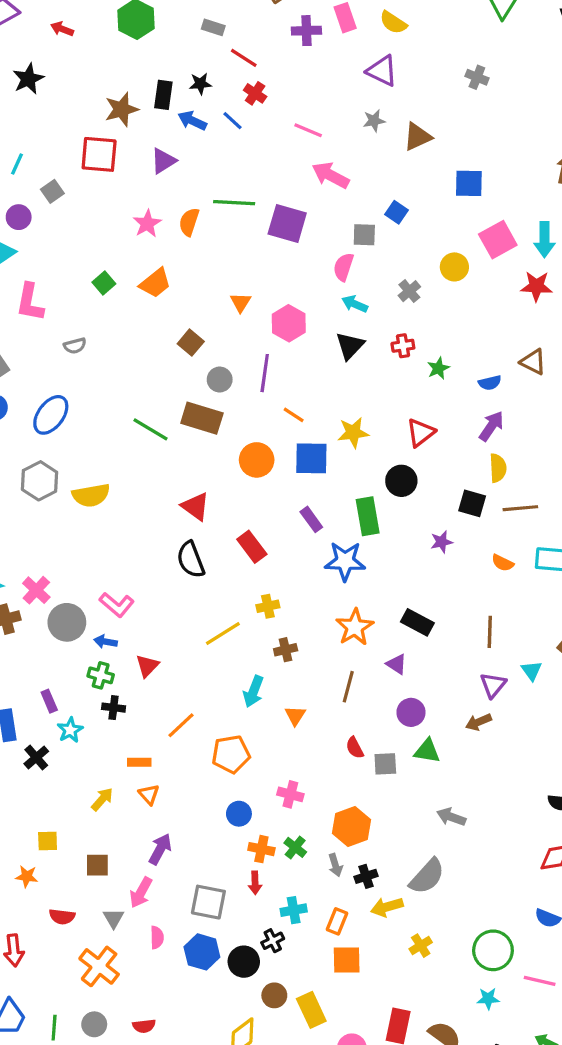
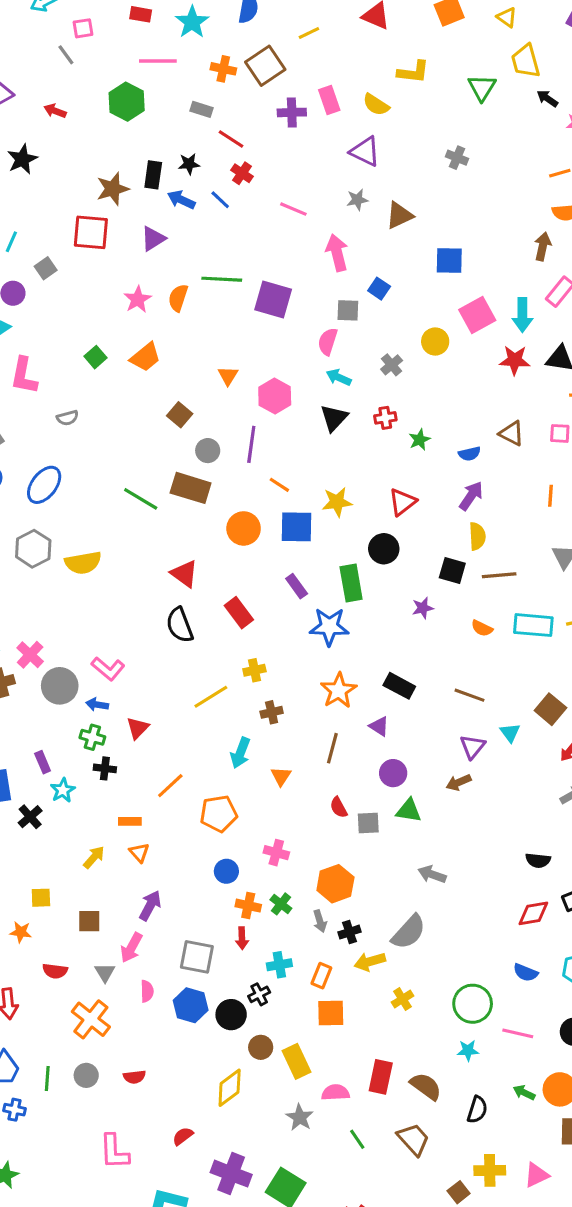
pink arrow: (331, 175) -> (337, 253), moved, turned 48
brown line: (490, 632) -> (469, 695), turned -72

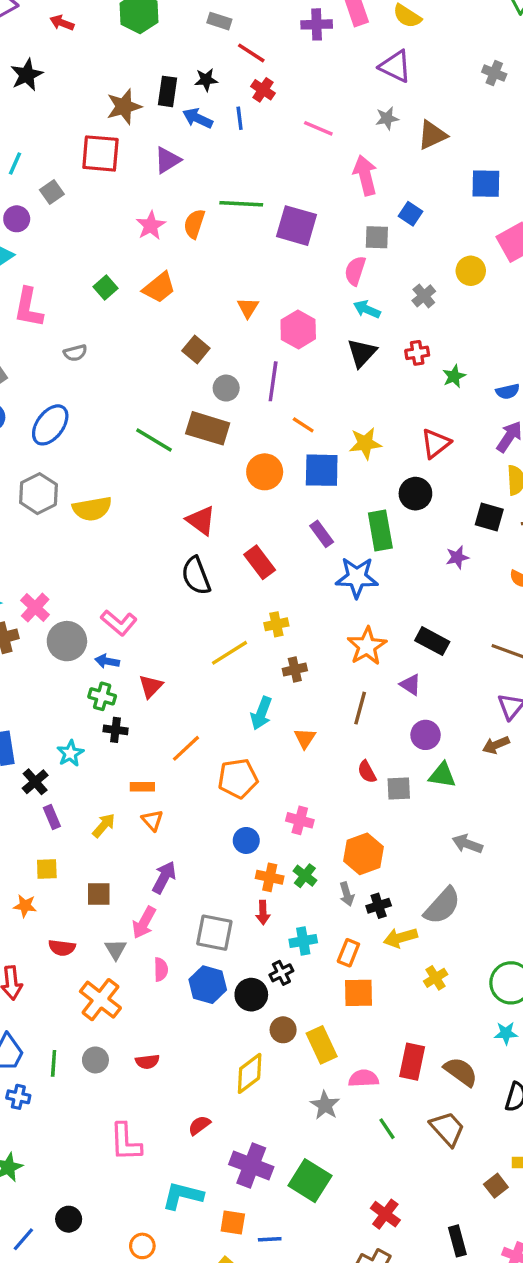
blue line: (220, 200) -> (240, 118), turned 40
purple rectangle: (43, 762) -> (52, 817), moved

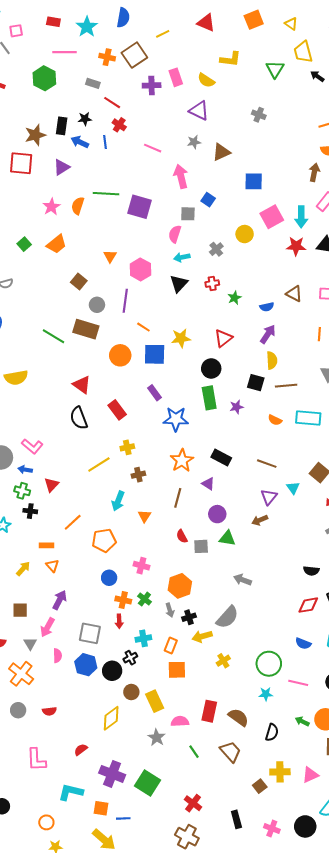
cyan arrow: (367, 309) -> (182, 257), turned -35
green rectangle: (380, 530) -> (209, 398), moved

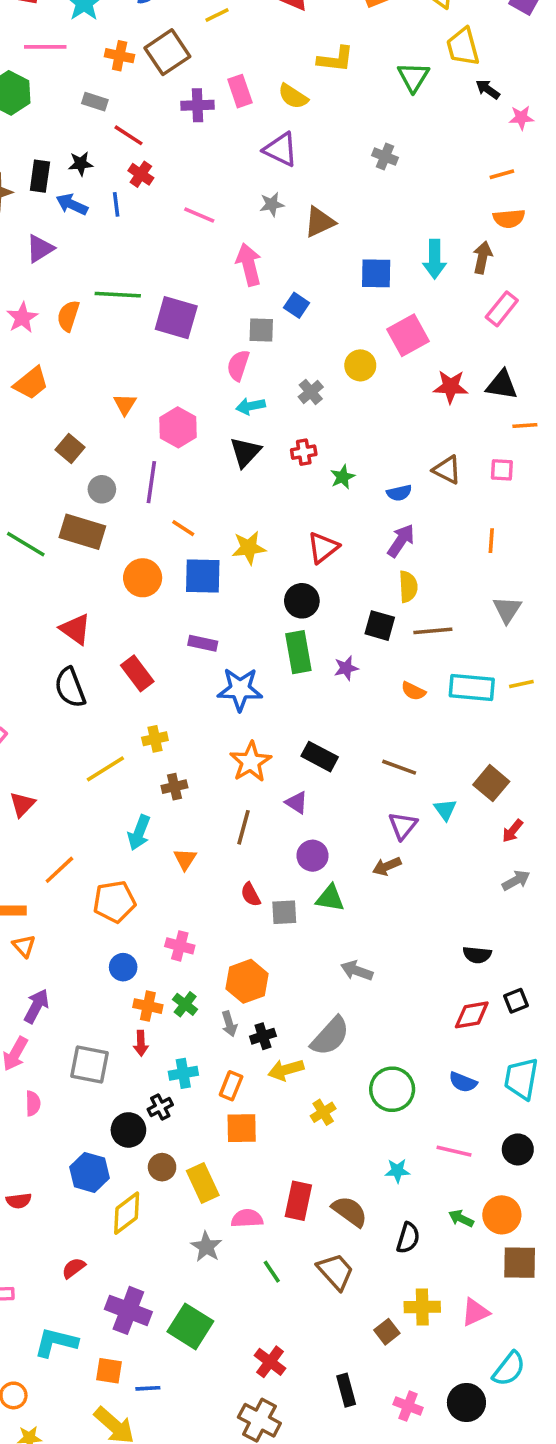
cyan arrow: (301, 217) -> (435, 259), moved
purple rectangle: (155, 393) -> (203, 643), turned -42
green circle: (269, 664) -> (392, 1089), moved
blue hexagon: (86, 665) -> (89, 1172), moved

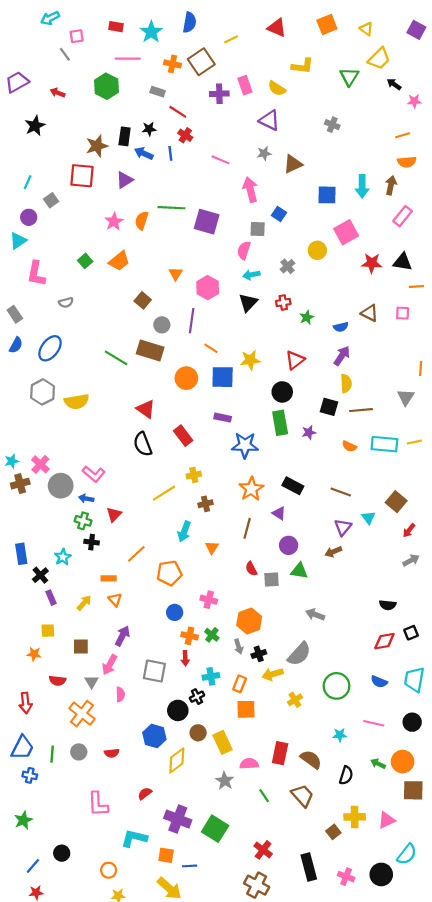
yellow trapezoid: (463, 47) -> (379, 59), turned -120
orange line: (491, 541) -> (421, 369), moved
black rectangle: (346, 1390) -> (309, 867), size x1.4

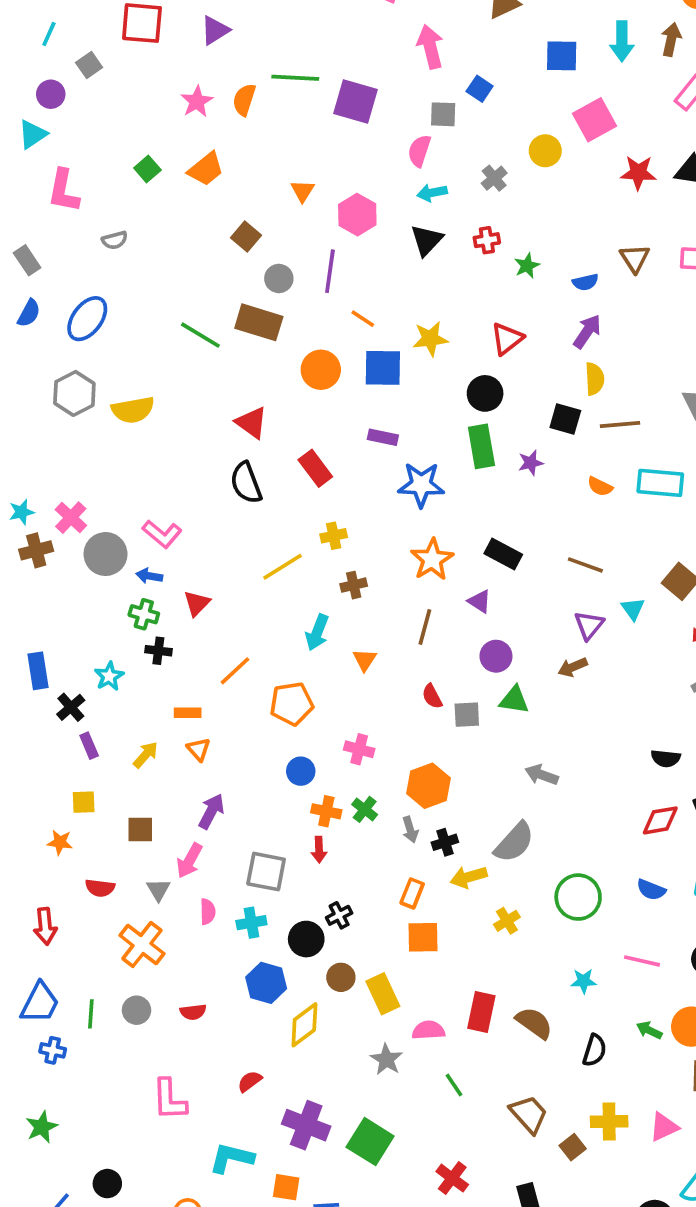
brown triangle: (370, 313) -> (635, 258), turned 30
cyan cross: (211, 676) -> (251, 923), moved
brown trapezoid: (302, 796) -> (529, 1114), moved

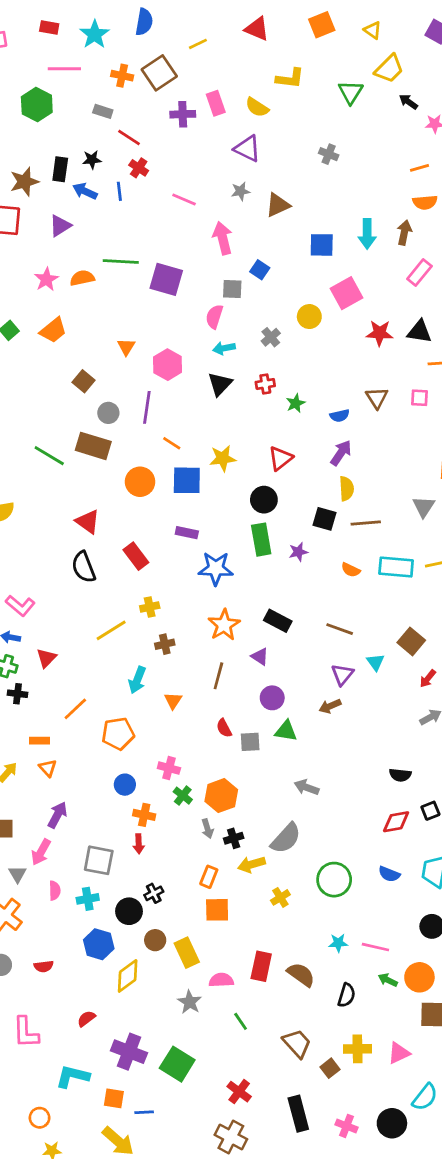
orange semicircle: (244, 100) -> (82, 278), turned 60
green cross: (365, 809) -> (183, 796), moved
pink line: (642, 961) -> (375, 947), moved

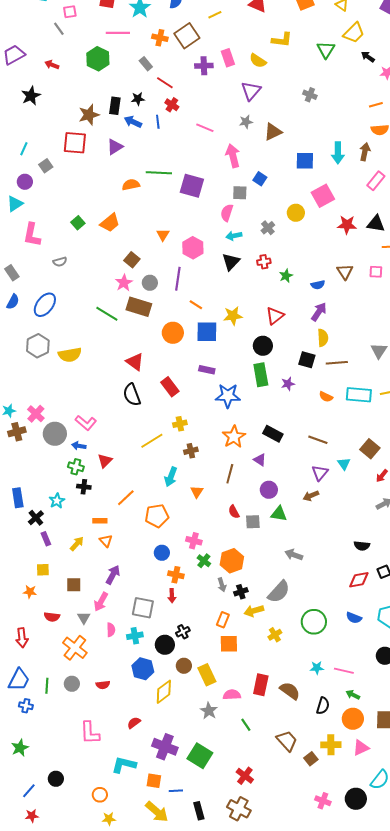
gray rectangle: (103, 111) -> (146, 64), turned 32
purple triangle: (247, 149) -> (251, 91), turned 45
pink star: (46, 279) -> (124, 283), moved
orange circle: (419, 977) -> (353, 719), moved
black rectangle: (298, 1114) -> (199, 811), moved, size x0.7

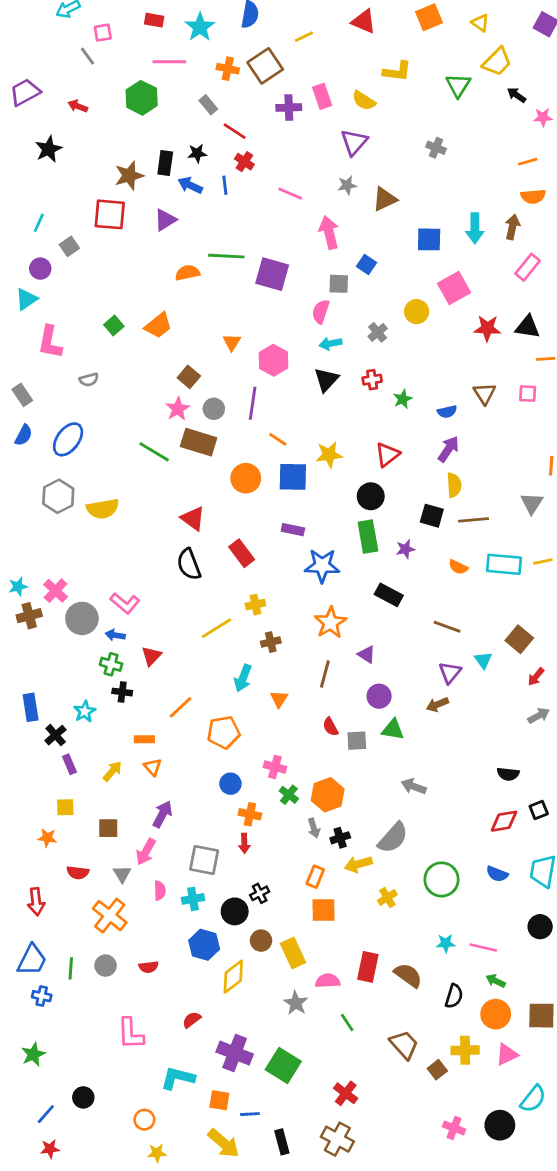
black rectangle: (273, 434) -> (389, 595), moved

